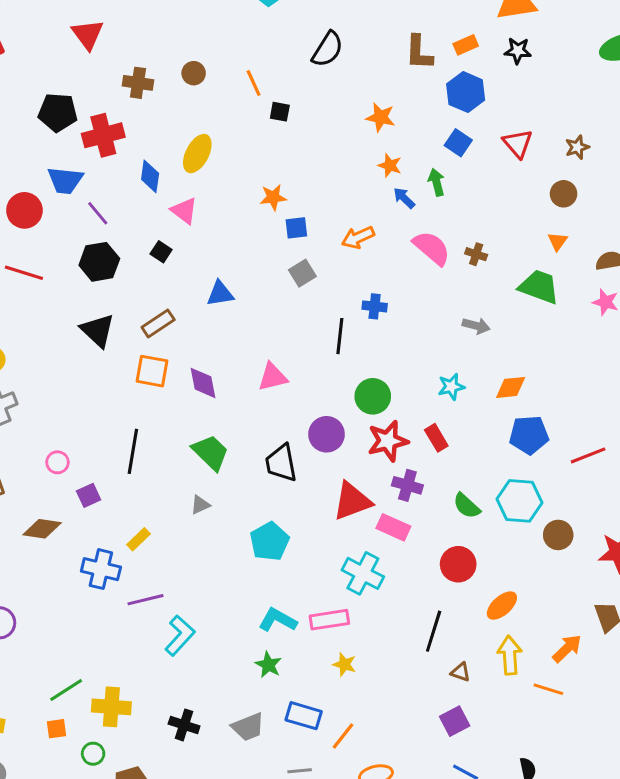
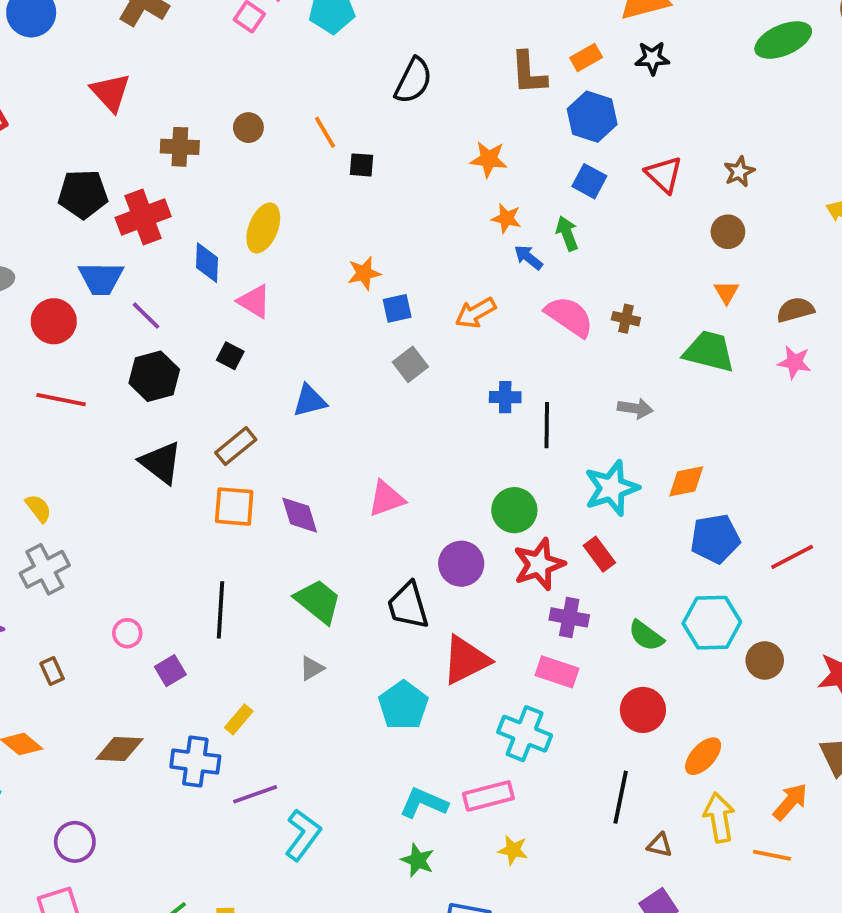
black line: (340, 336) -> (547, 425), moved
cyan star: (451, 387) -> (612, 488), size x1.6
red triangle: (352, 501) -> (466, 660), moved
brown diamond: (42, 529) -> (119, 749), moved

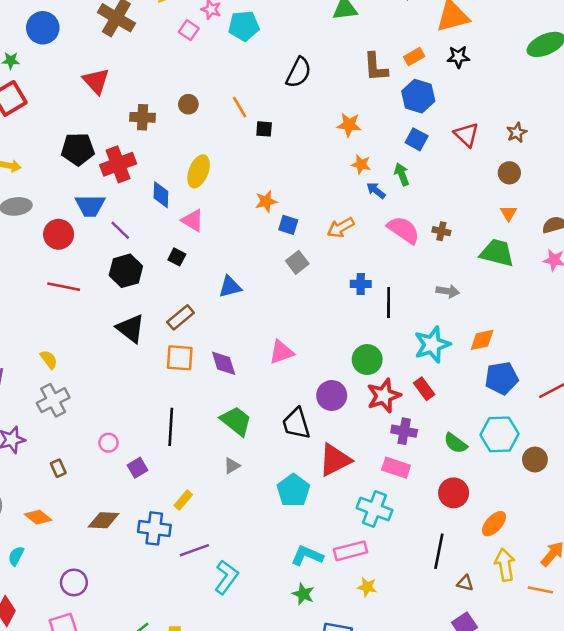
blue square: (397, 308) -> (288, 225), turned 30

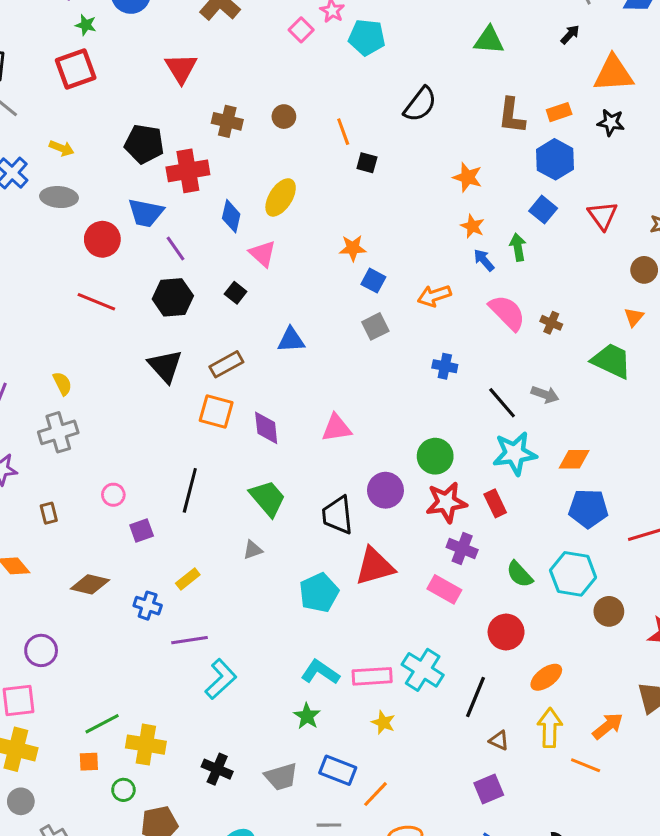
black line: (389, 303) -> (502, 403), moved, turned -52
cyan cross: (374, 509) -> (423, 670), moved
blue cross: (154, 528) -> (148, 606), size x0.7

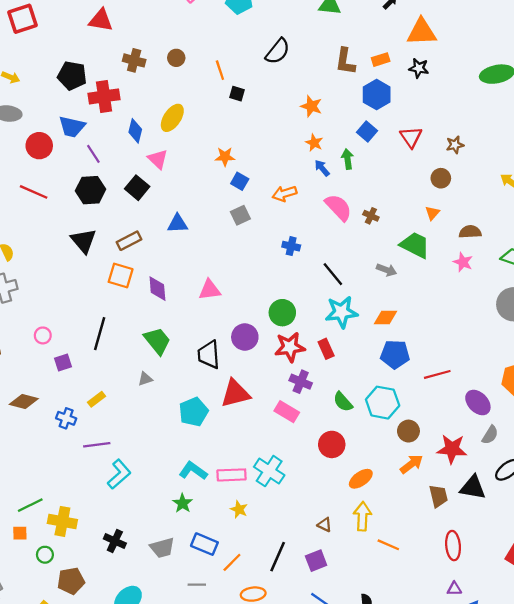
red triangle: (181, 68) -> (101, 20), turned -50
black square: (236, 293) -> (137, 188), size x1.5
gray arrow: (545, 394) -> (387, 270), moved
black line: (476, 697) -> (278, 557), moved
orange arrow: (608, 726) -> (411, 464), moved

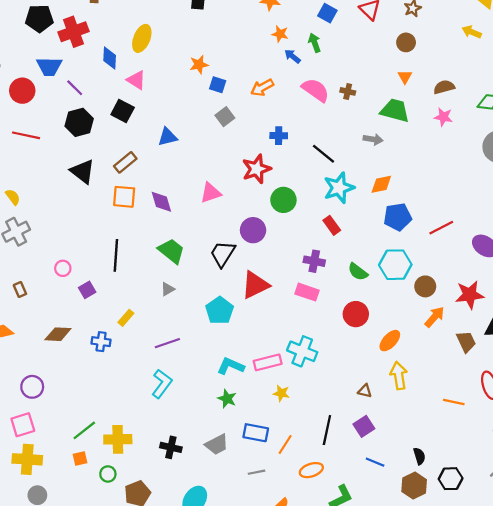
red star: (290, 347) -> (256, 169), moved
black trapezoid: (209, 355) -> (223, 254), turned 48
purple line: (97, 445) -> (167, 343), moved
orange line: (388, 545) -> (454, 402), moved

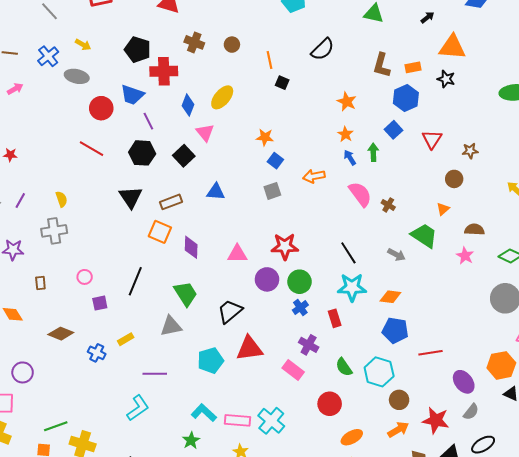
blue cross: (279, 136) -> (300, 308), moved, turned 35
purple circle: (253, 230) -> (267, 279), moved
gray triangle: (168, 289) -> (171, 326), size x1.6

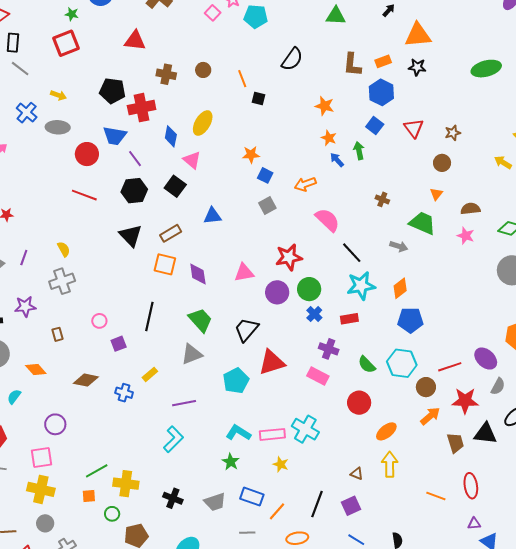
pink semicircle: (360, 194) -> (328, 220), moved
orange diamond: (390, 297) -> (400, 288), turned -35
red rectangle: (335, 318) -> (349, 319), turned -72
red line: (431, 353) -> (450, 367), moved

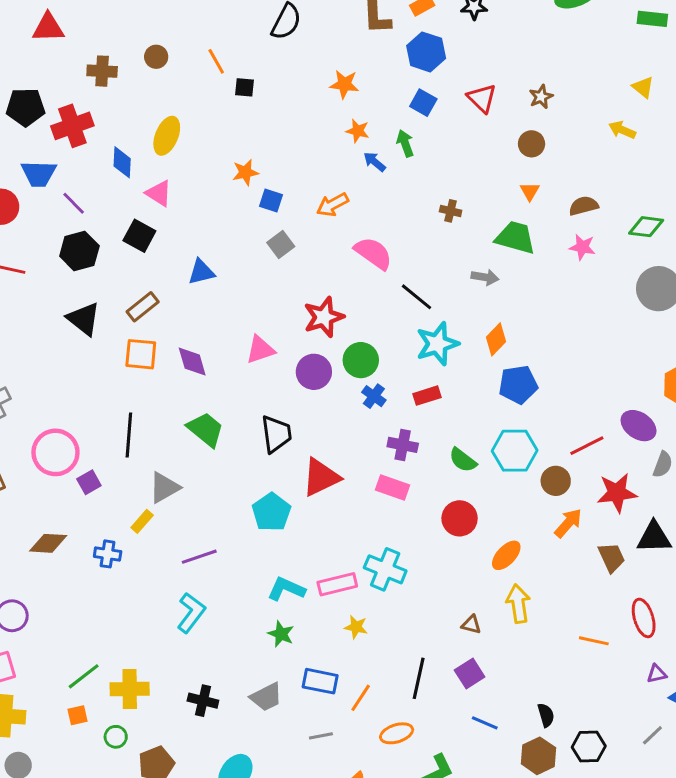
pink circle: (99, 321) -> (55, 452), size x2.0
black trapezoid: (246, 330) -> (276, 434), turned 140
gray triangle: (192, 354) -> (164, 488), moved

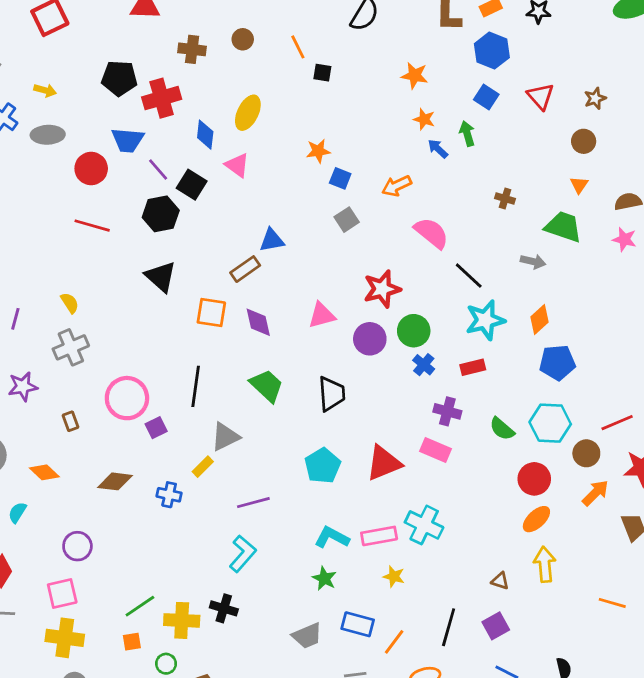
black square: (139, 236) -> (192, 185), moved
brown rectangle: (143, 307) -> (245, 269), moved
red triangle: (321, 477) -> (384, 463), moved
red circle: (460, 518) -> (534, 479), moved
black cross: (203, 701) -> (224, 608), moved

